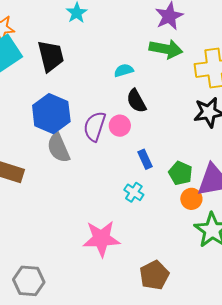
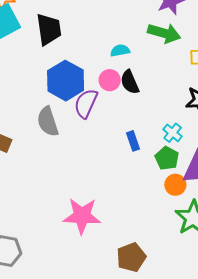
blue hexagon: (51, 114) -> (66, 81), moved
pink circle: (120, 126) -> (110, 80), moved
cyan cross: (134, 192) -> (173, 133), moved

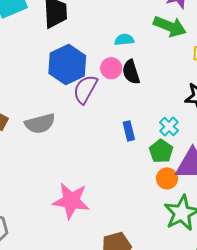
gray semicircle: (48, 122) -> (40, 124), moved, turned -92

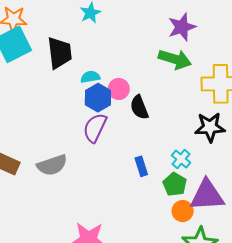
cyan semicircle: (124, 40) -> (90, 77), moved
blue hexagon: (67, 65) -> (98, 98), moved, size x0.7
pink circle: (111, 68) -> (119, 89), moved

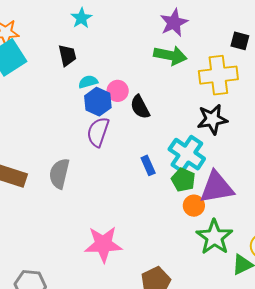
black trapezoid: (60, 53) -> (67, 55), moved, size x0.7
cyan cross: (181, 159) -> (187, 154), size x1.8
gray semicircle: (52, 165) -> (59, 174), turned 128

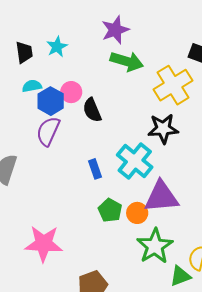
cyan star: (81, 18) -> (57, 47), moved
purple star: (174, 23) -> (115, 30), moved
yellow cross: (218, 75) -> (173, 85), turned -30
cyan semicircle: (88, 82) -> (32, 86), moved
green pentagon: (183, 180) -> (110, 210), moved

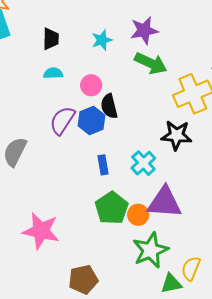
cyan star: (57, 47) -> (102, 40), moved
blue hexagon: (51, 101) -> (92, 120), moved
cyan cross: (135, 161) -> (143, 163), size x0.7
green pentagon: (110, 210) -> (112, 208), size x1.4

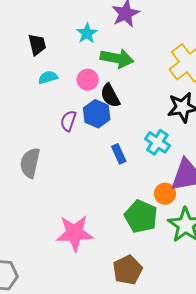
green arrow: (151, 63) -> (117, 58), moved
purple semicircle: (62, 120) -> (68, 121), size x0.7
green pentagon: (112, 208) -> (141, 216), moved

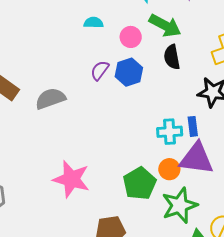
black semicircle: (110, 96) -> (172, 57), moved
cyan cross: (157, 142) -> (170, 132), moved, turned 35
blue rectangle: (119, 154) -> (193, 126), moved
gray semicircle: (30, 163) -> (50, 99), turned 40

